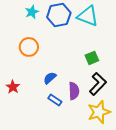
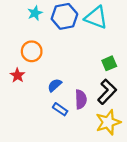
green square: (92, 58) -> (109, 63), moved
red star: (13, 87) -> (17, 75), moved

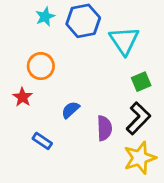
cyan triangle: (96, 17) -> (124, 41), moved, turned 35
blue rectangle: (60, 109) -> (42, 141), moved

